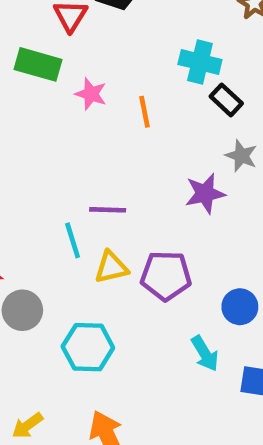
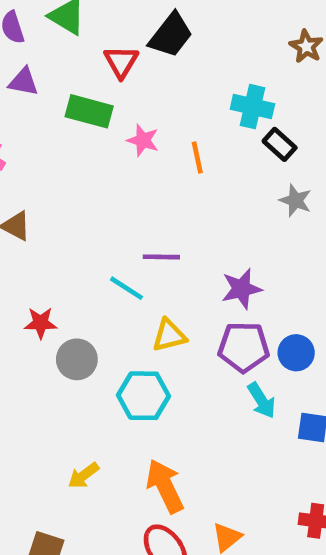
purple star: (205, 193) -> (241, 289), moved
cyan line: (73, 240) -> (127, 288), turned -39
yellow triangle: (111, 267) -> (169, 335), moved
purple pentagon: (166, 276) -> (244, 347), moved

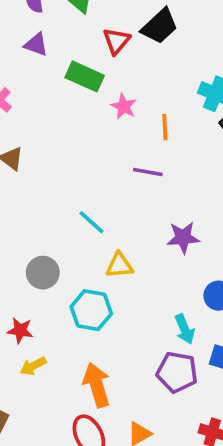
purple line: (161, 257) -> (148, 172), moved
red star: (41, 323) -> (20, 330), moved
purple pentagon: (244, 347) -> (177, 372), moved

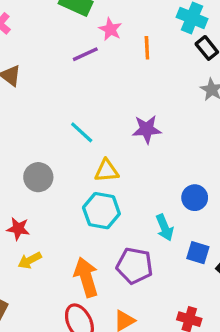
purple line: (148, 172) -> (85, 54), moved, turned -35
purple star: (183, 238) -> (147, 129), moved
cyan hexagon: (91, 310) -> (101, 211), moved
purple pentagon: (177, 372) -> (135, 266), moved

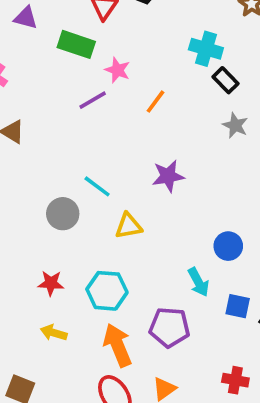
orange line: (147, 48) -> (156, 102), moved, turned 45
gray circle: (38, 177) -> (63, 214), moved
cyan hexagon: (101, 211) -> (107, 291), moved
red star: (18, 229) -> (51, 283), moved
yellow arrow: (30, 260) -> (54, 333), turned 50

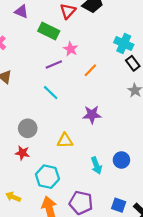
cyan line: (97, 186) -> (51, 93), moved
cyan arrow: (198, 282) -> (96, 166), moved
red star: (51, 283) -> (22, 153), moved
blue square: (238, 306) -> (119, 205), moved

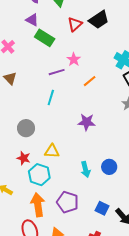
green rectangle: (49, 31) -> (45, 38), moved
cyan line: (51, 93) -> (51, 97), turned 56
yellow triangle: (65, 141) -> (52, 151), moved
red star: (22, 153) -> (24, 158), moved

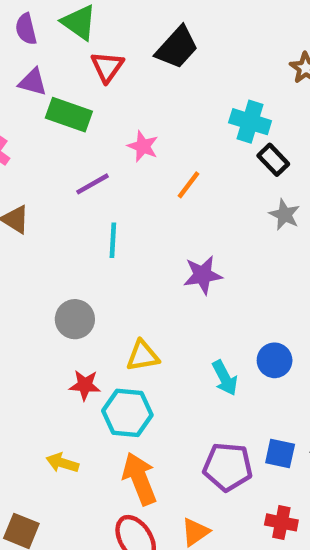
red triangle: (75, 24) -> (107, 67), moved
purple line: (57, 72) -> (93, 184), moved
purple pentagon: (68, 202) -> (228, 467), moved

